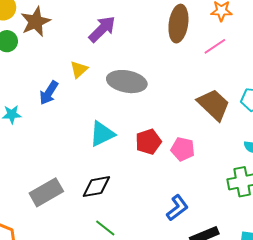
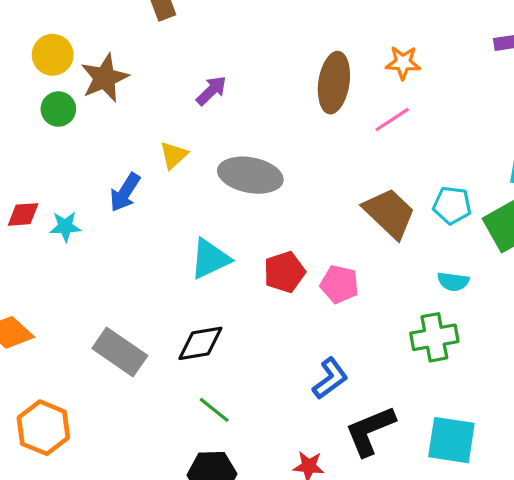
purple arrow: (102, 29) -> (211, 91), size x0.7
gray rectangle: (46, 192) -> (120, 352), turned 64

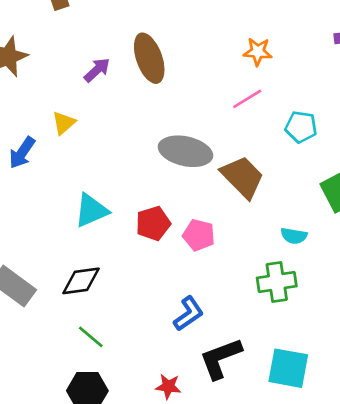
brown ellipse: (334, 83) -> (149, 58), moved, turned -30
gray ellipse: (250, 175) -> (185, 151), moved
cyan pentagon: (452, 205) -> (301, 127), moved

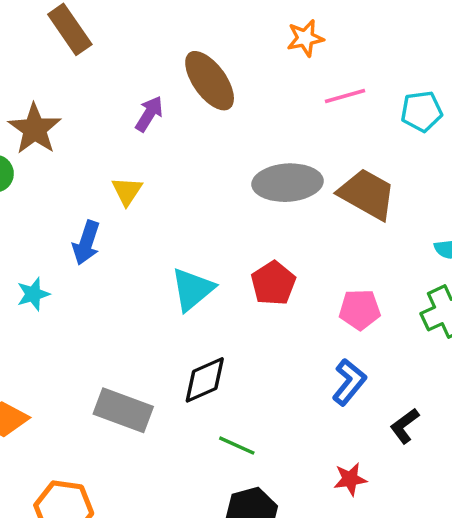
orange star: (258, 52) -> (305, 38), moved
pink line: (247, 99) -> (345, 96), turned 32
pink pentagon: (199, 235) -> (360, 310), moved
black L-shape: (221, 358) -> (405, 426), size x0.6

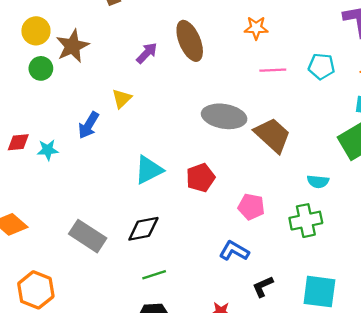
cyan pentagon: (421, 111) -> (321, 66), moved
blue L-shape: (349, 382) -> (234, 251), turned -112
green line: (237, 446) -> (154, 275), turned -55

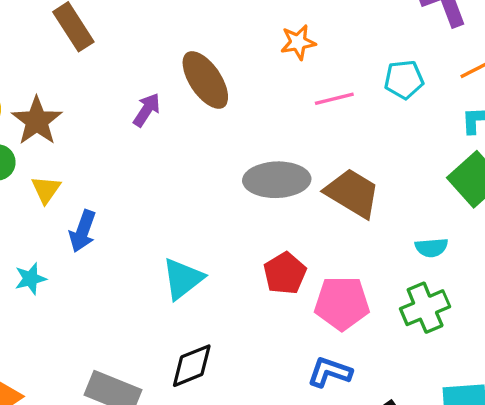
yellow triangle: (122, 99) -> (46, 190), moved
red pentagon: (201, 178) -> (285, 273), moved
pink pentagon: (251, 207) -> (342, 303), size x1.4

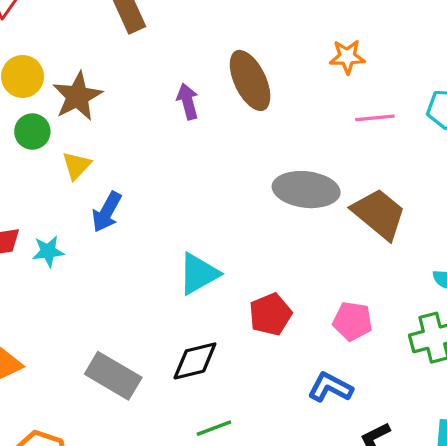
purple arrow: (147, 110) -> (188, 101), turned -56
red pentagon: (285, 273) -> (270, 314), moved
pink pentagon: (342, 303) -> (353, 321), size x0.7

